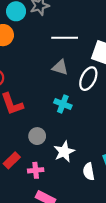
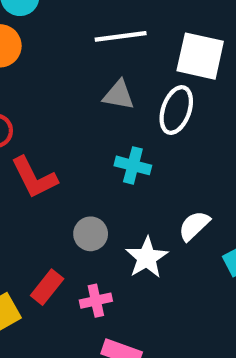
white semicircle: (89, 171) -> (194, 226), moved, turned 63

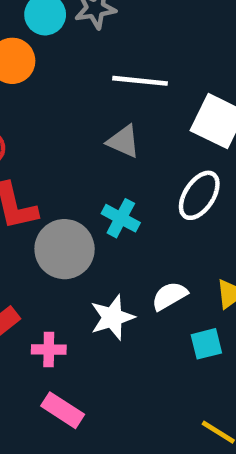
white ellipse: (176, 110) -> (199, 195), moved
gray circle: (91, 234) -> (65, 249), moved, size x1.6

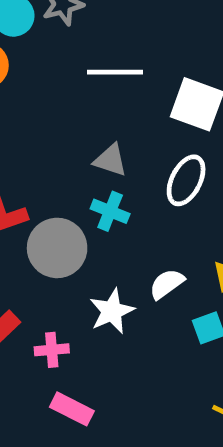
gray triangle: (123, 141) -> (110, 160), moved

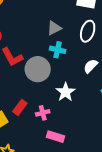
gray triangle: (110, 160) -> (54, 28), turned -35
white semicircle: (167, 284) -> (91, 66), moved

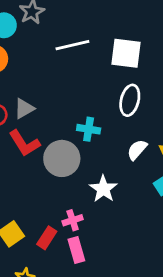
gray triangle: (54, 28) -> (24, 109), moved
red rectangle: (20, 107) -> (47, 238), moved
pink rectangle: (56, 137) -> (76, 250), moved, turned 60

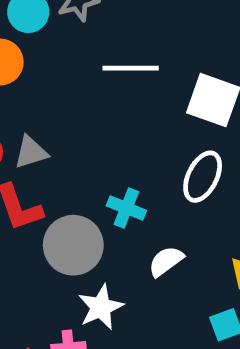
white semicircle: (137, 150) -> (166, 261), moved
white star: (103, 189) -> (101, 307), moved

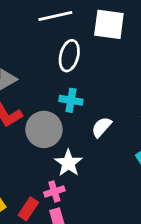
white ellipse: (203, 177) -> (69, 56), moved

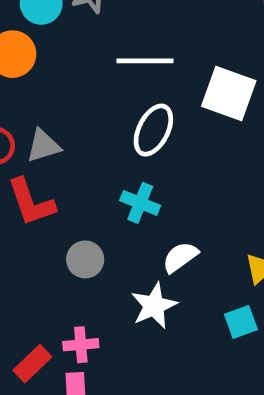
gray circle: (44, 129) -> (85, 259), moved, size x0.6
white star: (68, 163) -> (154, 306), moved

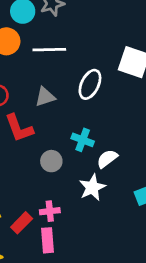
white line: (145, 61) -> (49, 50), moved
gray triangle: (43, 146) -> (45, 97), moved
cyan cross: (140, 203) -> (83, 140), moved

